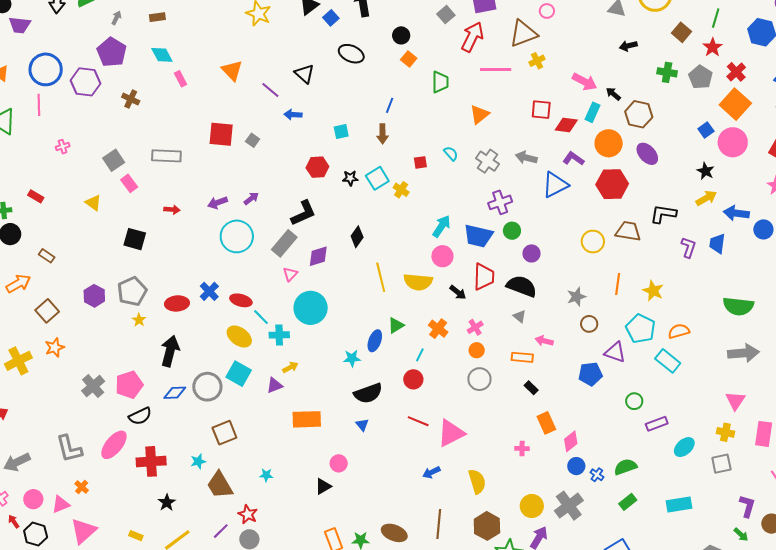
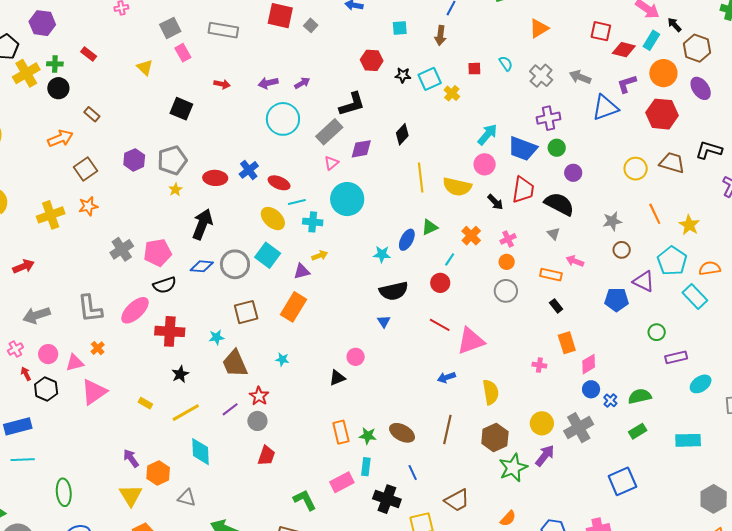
purple L-shape: (573, 159) -> (627, 84), turned -60
orange line: (618, 284) -> (655, 214), turned -40
cyan line: (261, 317) -> (297, 202), turned -66
orange rectangle: (307, 419) -> (293, 307), moved, turned -64

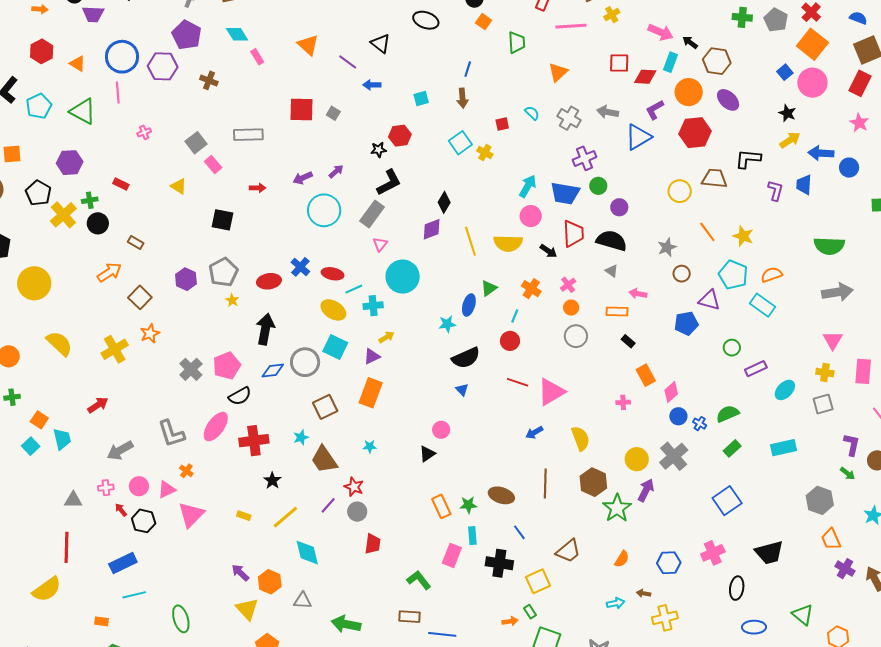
black star: (403, 75) -> (379, 150), moved
purple diamond: (361, 149) -> (432, 229), moved
pink cross: (15, 349) -> (106, 488), turned 35
pink rectangle: (342, 482) -> (452, 555), turned -30

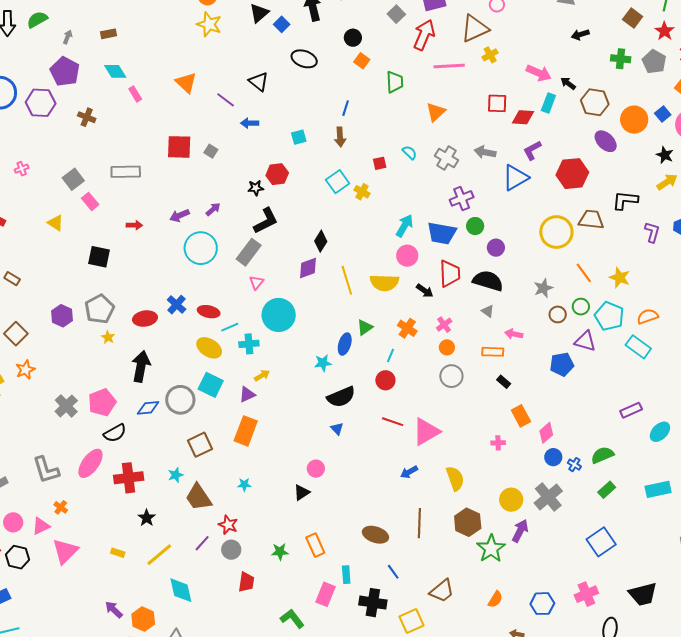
orange circle: (689, 92) -> (634, 120), moved
yellow circle: (680, 191) -> (556, 232), size x1.4
green circle: (732, 348) -> (581, 307), moved
green star: (468, 505) -> (280, 552), moved

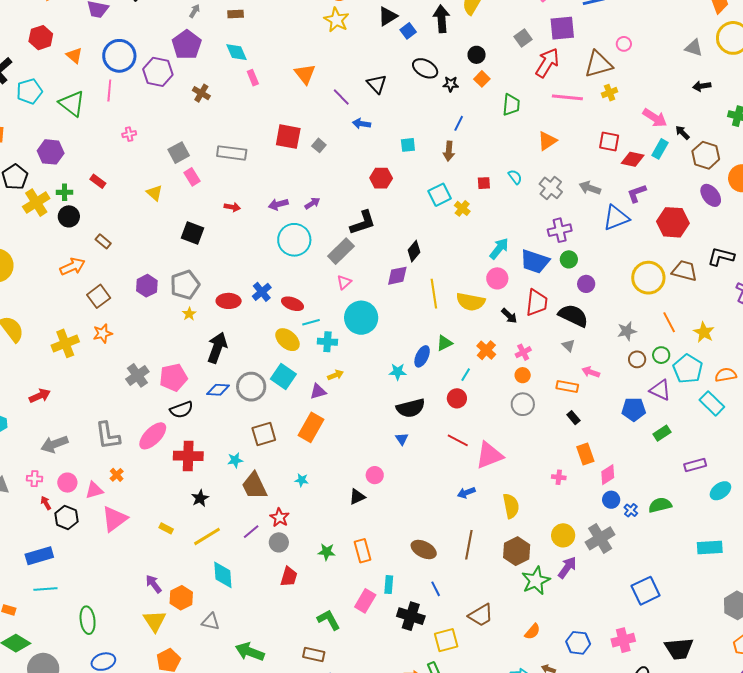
black star: (256, 188) -> (451, 84), moved
green rectangle: (607, 490) -> (662, 433), moved

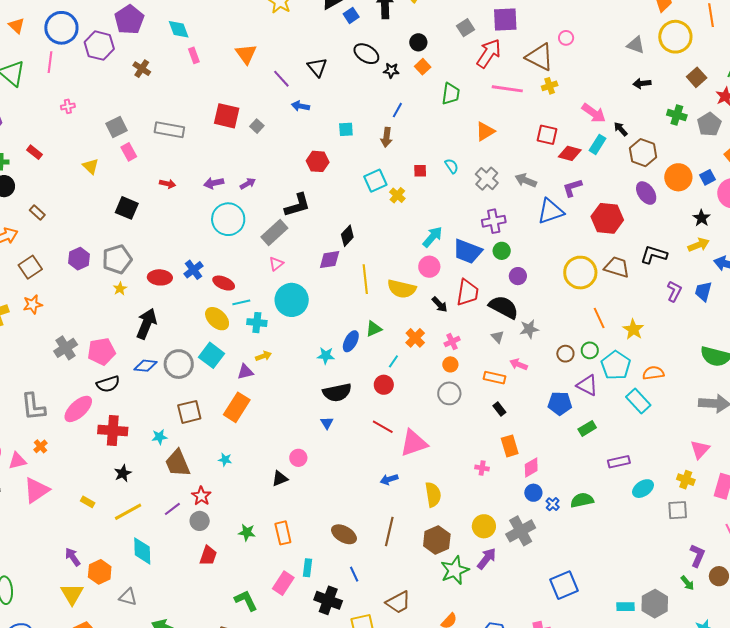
brown triangle: (598, 64) -> (540, 57), turned 40
gray star: (627, 331) -> (529, 329), moved
cyan rectangle: (710, 547) -> (626, 607), moved, size x0.7

